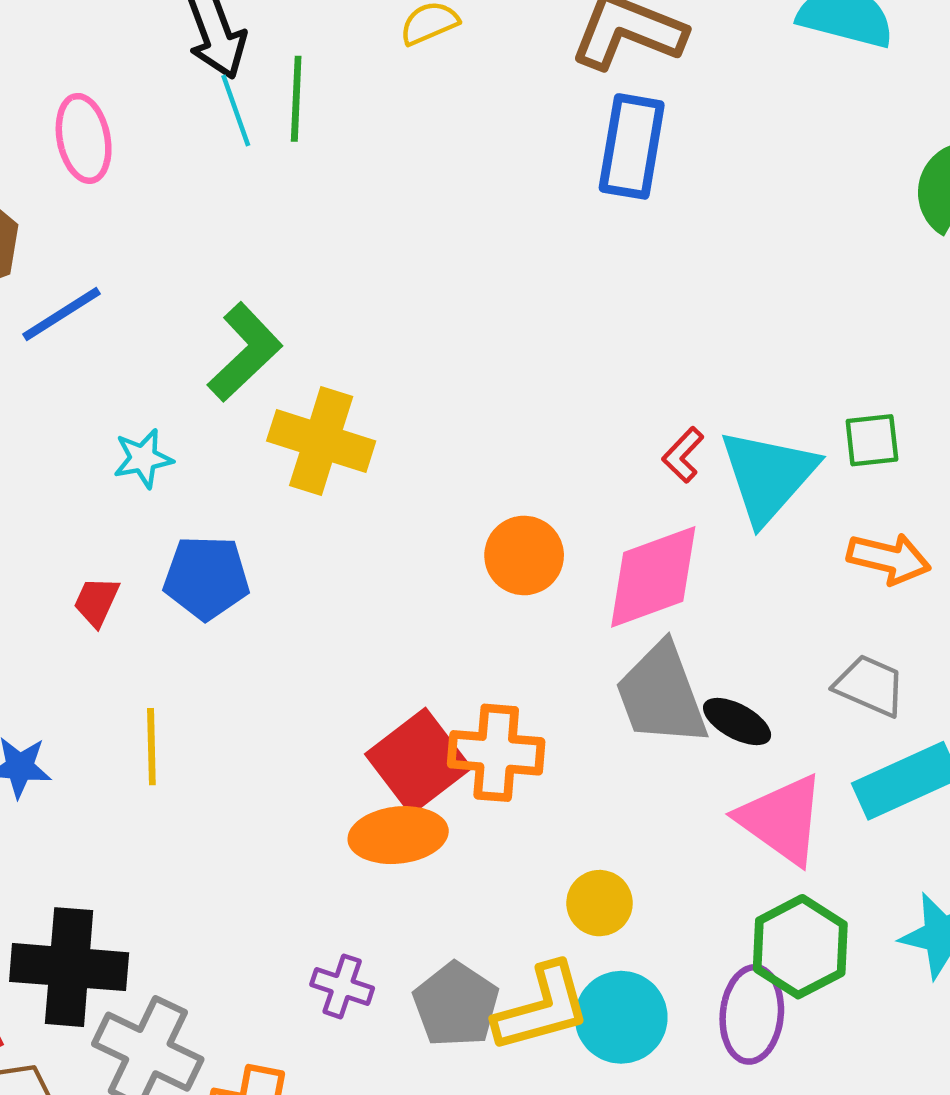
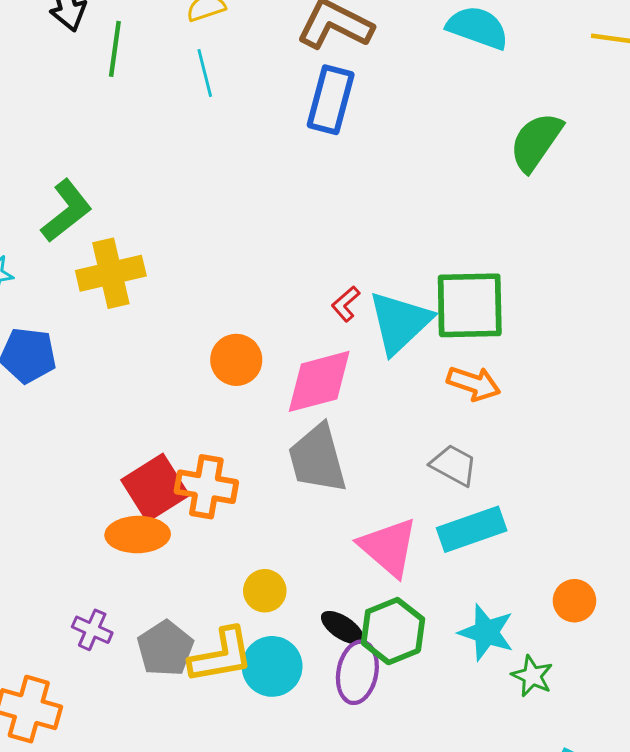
cyan line: (236, 110) -> (205, 73), moved
green square: (872, 440) -> (470, 305), size x2.0
yellow cross: (321, 441) -> (111, 273), turned -36
black ellipse: (737, 721) -> (342, 628), moved

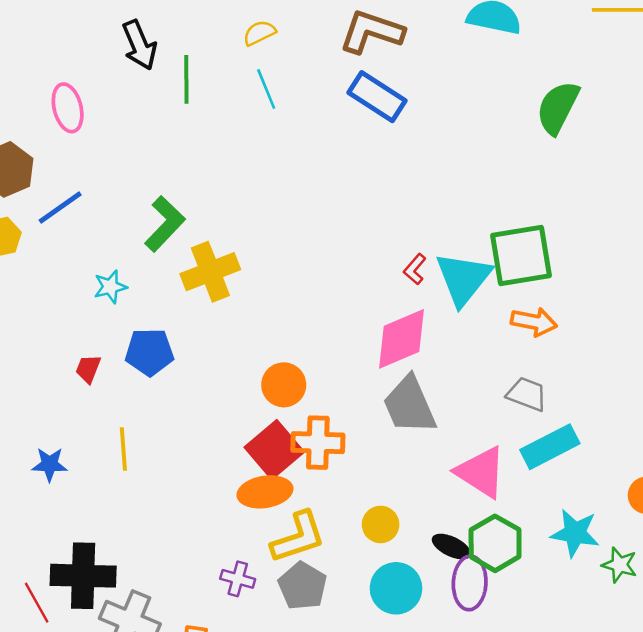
blue rectangle: (331, 100) -> (377, 97), turned -64
orange circle: (236, 360) -> (284, 385), moved
yellow L-shape: (221, 656) -> (298, 537), moved

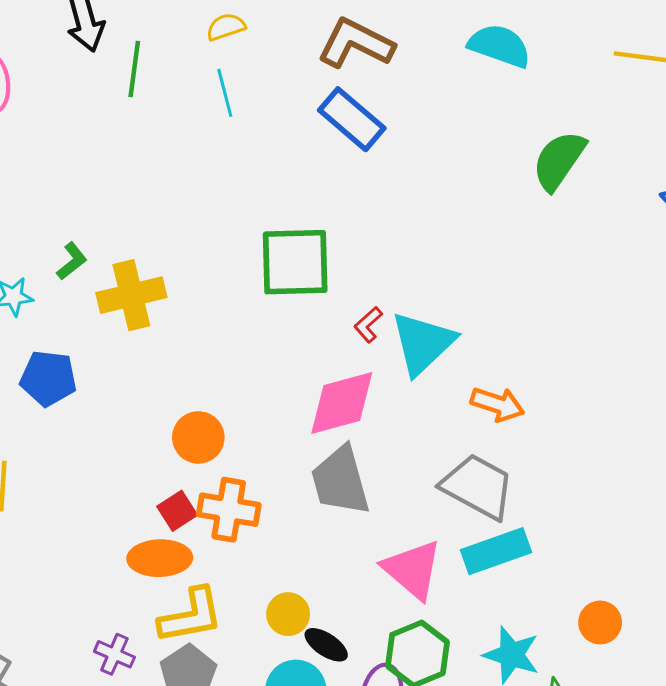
green L-shape: (165, 224) -> (72, 261), moved, size x0.6
green square: (521, 256) -> (295, 262), moved
gray trapezoid: (527, 394) -> (478, 487), size x1.6
red square: (274, 450) -> (177, 511), size x0.6
black ellipse: (451, 547) -> (326, 645), moved

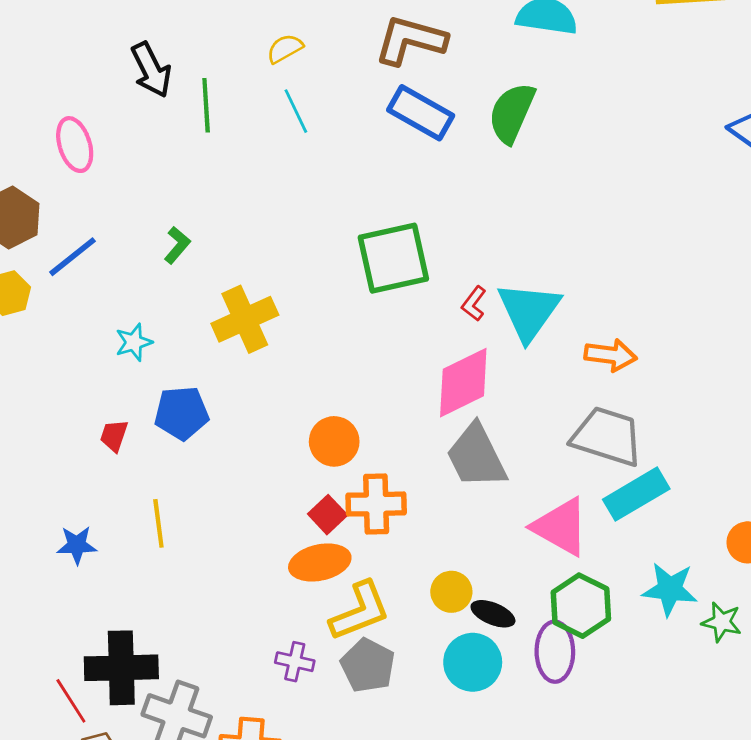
green semicircle: (559, 160) -> (512, 113), moved
green L-shape: (72, 261) -> (177, 245), moved

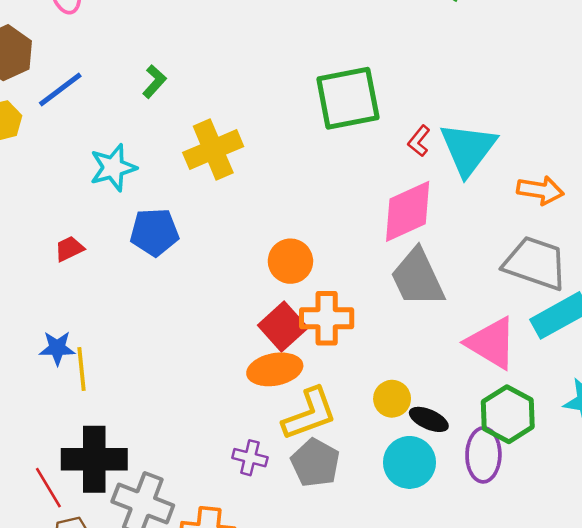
cyan star: (134, 342) -> (113, 168), size x1.4
red trapezoid: (114, 436) -> (69, 249), moved, turned 44
red square: (328, 515) -> (283, 327), size x1.4
yellow line: (158, 523) -> (81, 369), moved

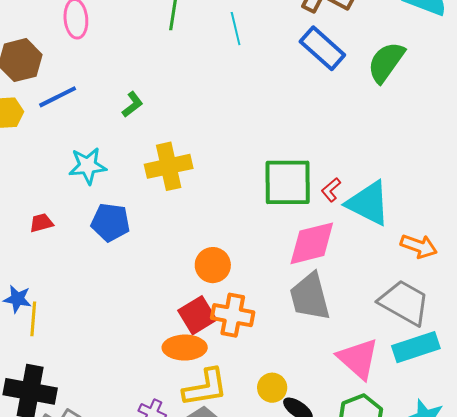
green square: (348, 98) -> (288, 182), moved
cyan triangle: (468, 149) -> (368, 203), turned -51

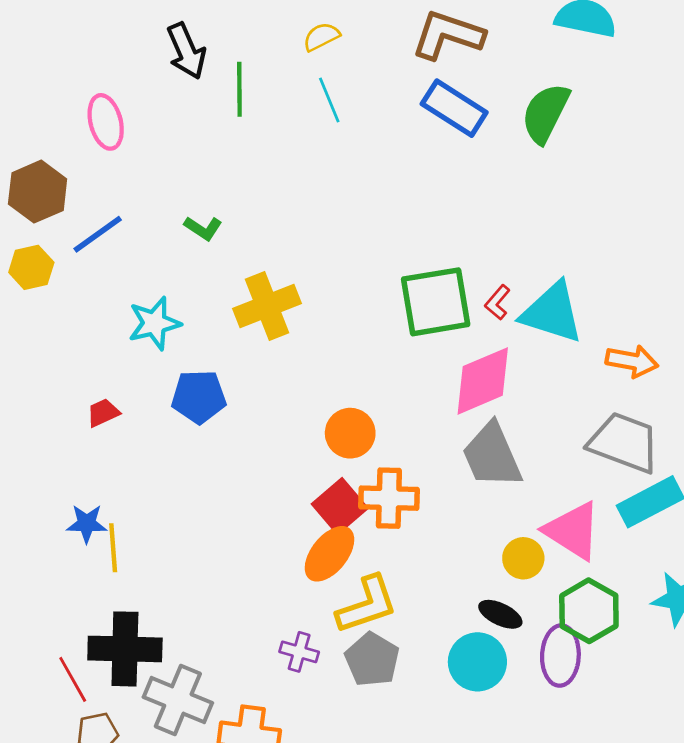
green L-shape: (132, 104) -> (203, 228), turned 80
orange ellipse: (185, 348) -> (329, 554), turned -42
yellow circle: (272, 388) -> (523, 558), moved

